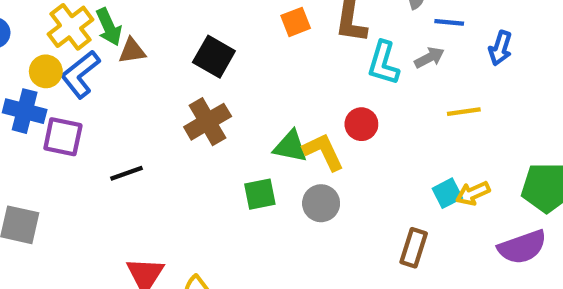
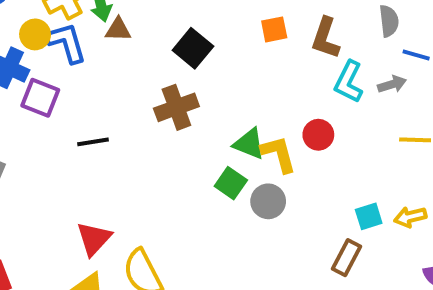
blue L-shape: (80, 74) -> (67, 43), turned 102
cyan square: (447, 193) -> (369, 216), moved
green square: (260, 194) -> (231, 183), moved, turned 36

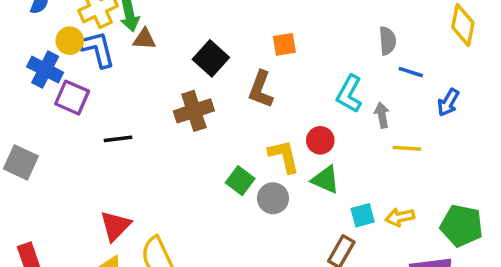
brown L-shape: (325, 38) -> (261, 89), moved
gray arrow: (392, 84) -> (382, 115), moved, turned -85
green triangle: (249, 144) -> (325, 180), moved

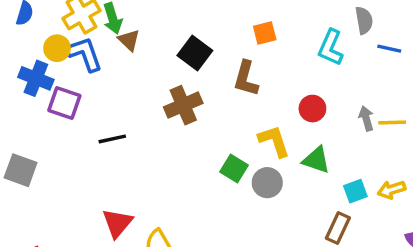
brown triangle: (144, 39) -> (129, 40), turned 45
cyan L-shape: (349, 94) -> (331, 48), moved
gray arrow: (382, 115) -> (366, 118), moved
red circle: (320, 140) -> (312, 109), moved

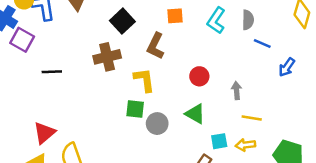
cyan L-shape: (331, 48) -> (216, 20), moved
yellow line: (392, 123) -> (252, 118), moved
yellow L-shape: (274, 141) -> (144, 80), moved
green square: (234, 168) -> (135, 109), turned -36

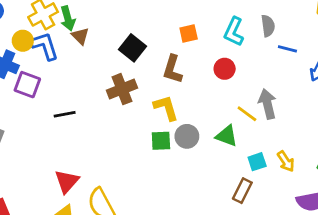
red circle: (199, 76) -> (225, 69), moved
gray arrow: (237, 90) -> (267, 104), size x1.5
yellow line: (252, 118) -> (247, 114), moved, turned 36
gray circle: (157, 124) -> (187, 136), moved
yellow arrow: (245, 145) -> (286, 161), turned -108

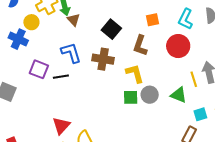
blue L-shape: (45, 46) -> (71, 53), moved
red circle: (225, 69) -> (178, 46), size x1.5
purple square: (27, 85) -> (39, 69), moved
brown cross: (122, 89) -> (103, 59), turned 30
yellow line: (247, 114) -> (194, 79), turned 35

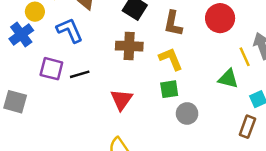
blue cross: (18, 39) -> (21, 35), turned 36
blue L-shape: (71, 53) -> (70, 30), moved
gray circle: (150, 95) -> (187, 113), moved
red triangle: (61, 126) -> (121, 100), moved

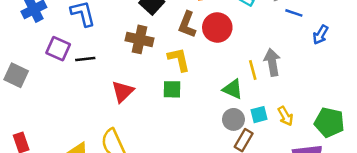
red circle: (220, 18) -> (217, 27), moved
gray circle: (187, 113) -> (233, 119), moved

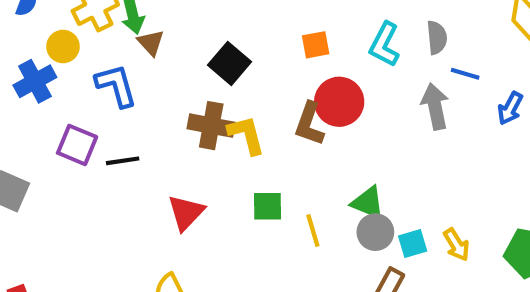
brown L-shape: (187, 24) -> (309, 124), moved
yellow L-shape: (179, 59) -> (246, 135), moved
gray arrow: (272, 62) -> (435, 106), moved
yellow line: (253, 70) -> (313, 230), moved
gray circle: (233, 119) -> (375, 232), moved

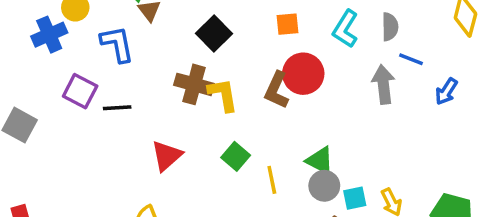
green square: (268, 206) -> (236, 156), turned 36

